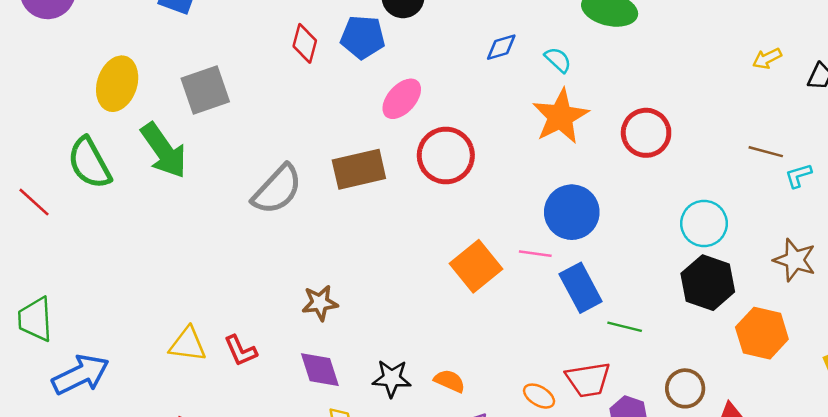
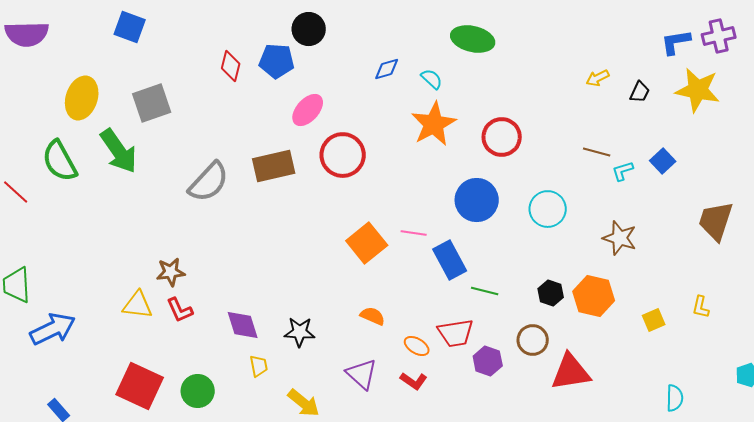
blue circle: (572, 212) -> (477, 200), moved
black hexagon: (708, 283) -> (551, 293), moved, size x0.6
brown star: (320, 303) -> (171, 272), moved
orange semicircle: (450, 381) -> (373, 316), moved

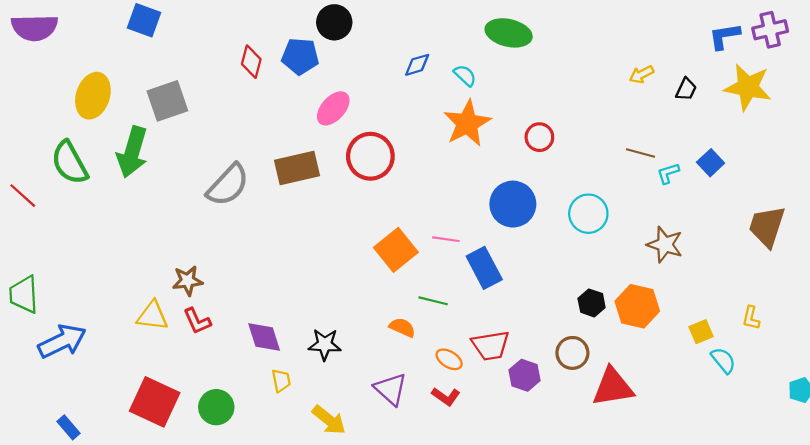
red circle: (502, 137) -> (539, 137), size x0.7
green arrow: (119, 151) -> (132, 152), turned 51
green line: (485, 291) -> (433, 301), moved
cyan semicircle: (675, 398) -> (723, 360), moved, turned -40

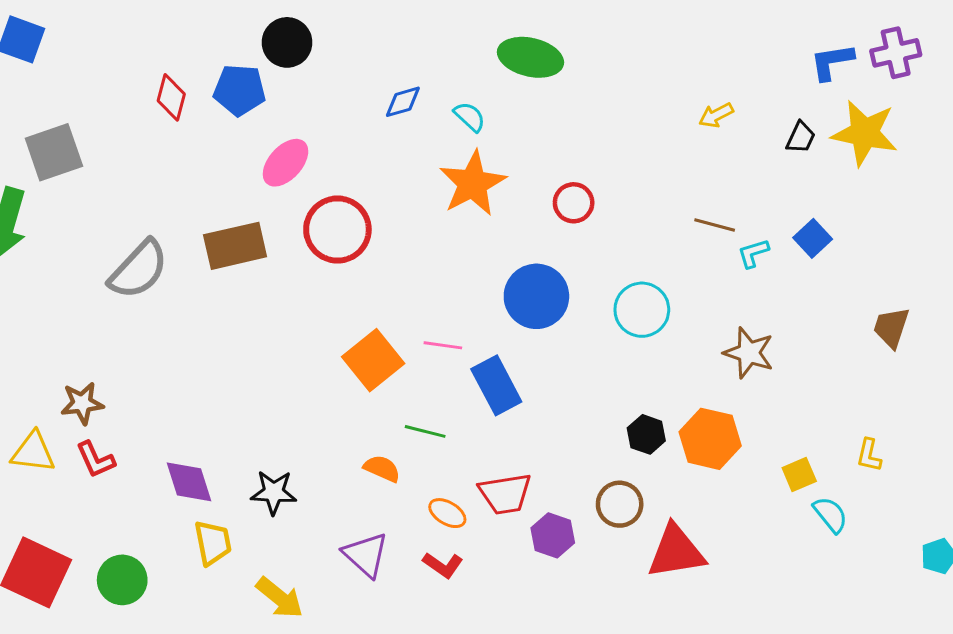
black trapezoid: (686, 89) -> (801, 137), moved
brown trapezoid: (767, 226) -> (891, 327), size x0.7
yellow trapezoid: (281, 381) -> (213, 543), size x1.4

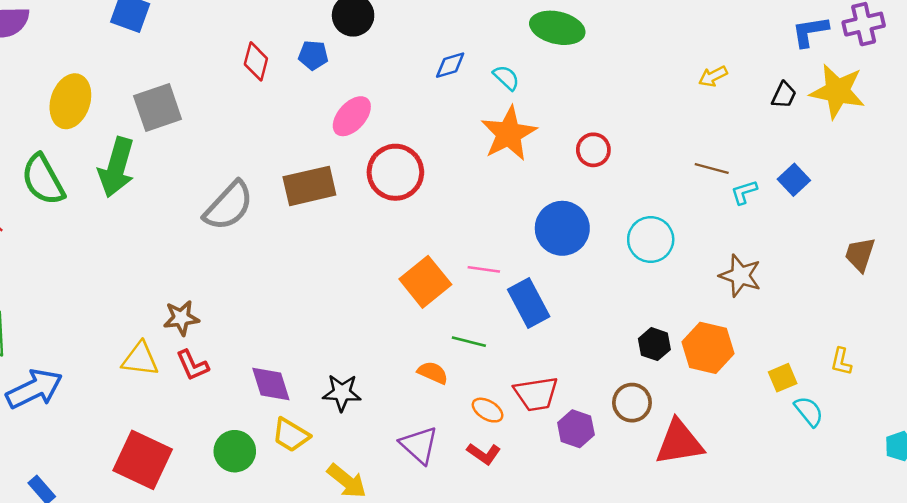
blue pentagon: (239, 90) -> (313, 55), size x0.7
yellow trapezoid: (213, 543) -> (291, 435), turned 132
green circle: (122, 580) -> (235, 451), moved

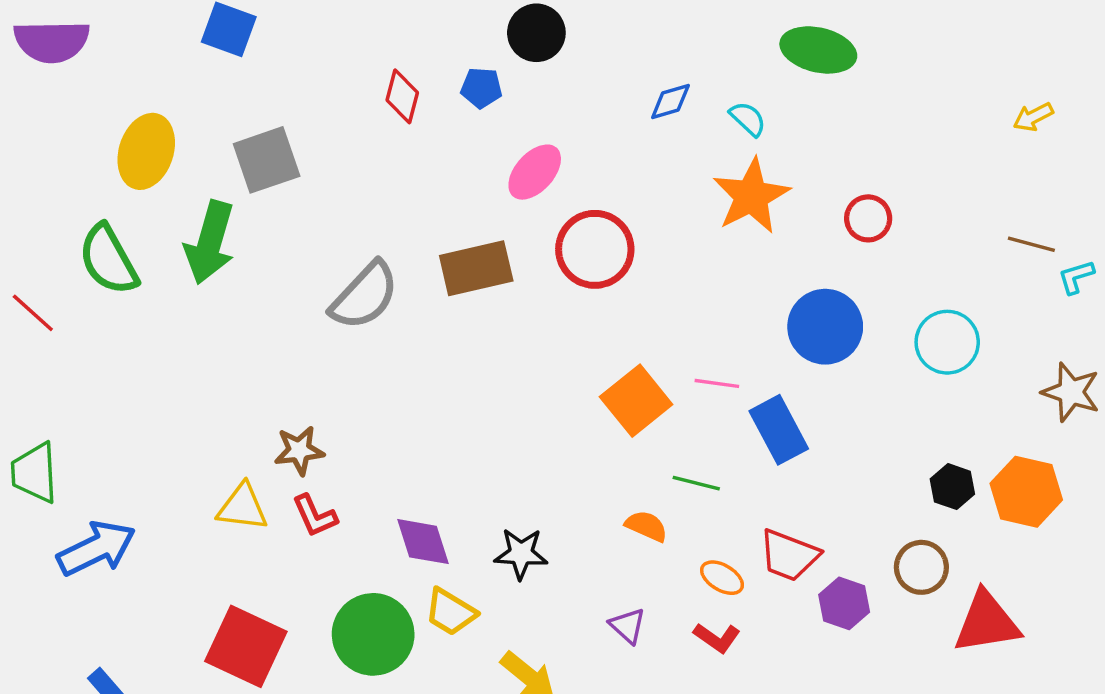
red trapezoid: (536, 394) -> (789, 555), turned 30
purple triangle: (419, 445) -> (627, 626), size x0.7
green circle: (235, 451) -> (373, 634), size x1.4

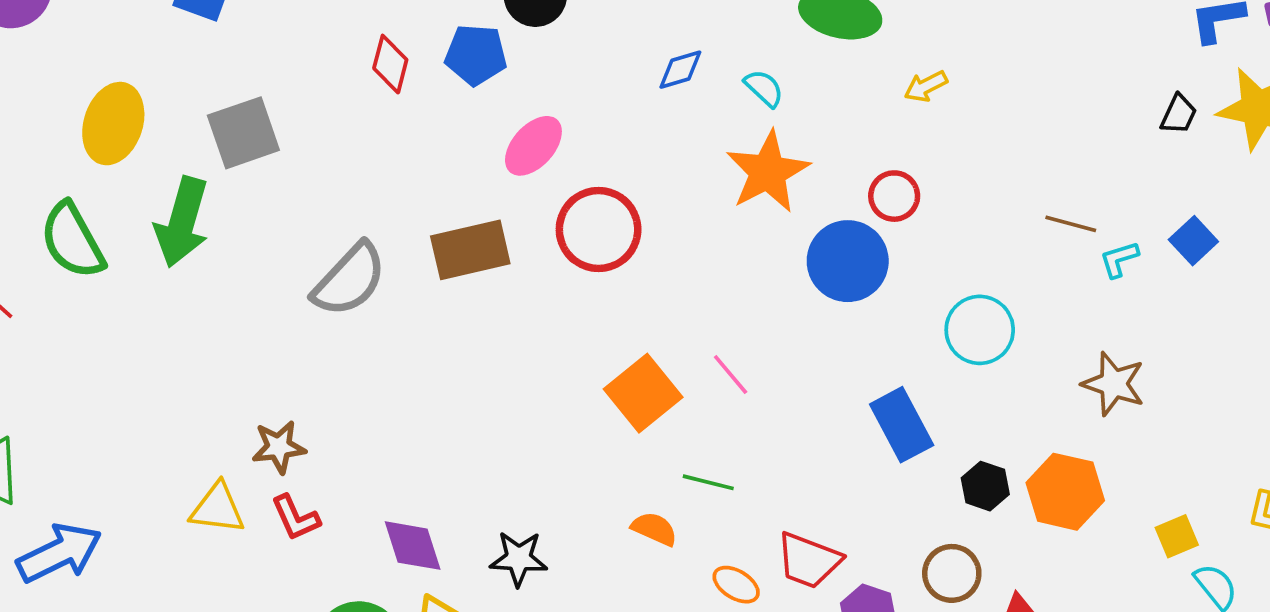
blue pentagon: (481, 88) -> (476, 55), size x1.4
yellow arrow: (1033, 117) -> (926, 86), moved
blue circle: (825, 327) -> (848, 261), moved
pink line: (717, 383) -> (731, 375), turned 42
blue rectangle: (779, 430) -> (902, 425), moved

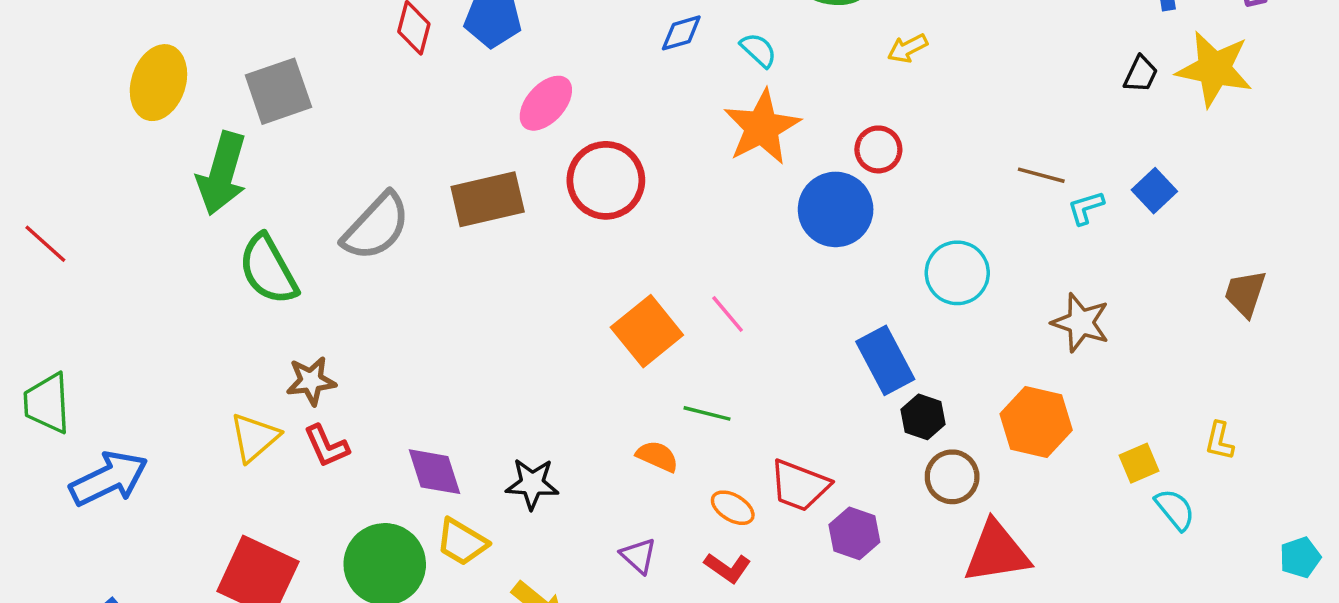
green semicircle: (72, 241) -> (268, 269), moved
black hexagon: (985, 486) -> (923, 417), moved
yellow triangle: (217, 508) -> (254, 437), turned -48
brown circle: (952, 573) -> (952, 477), moved

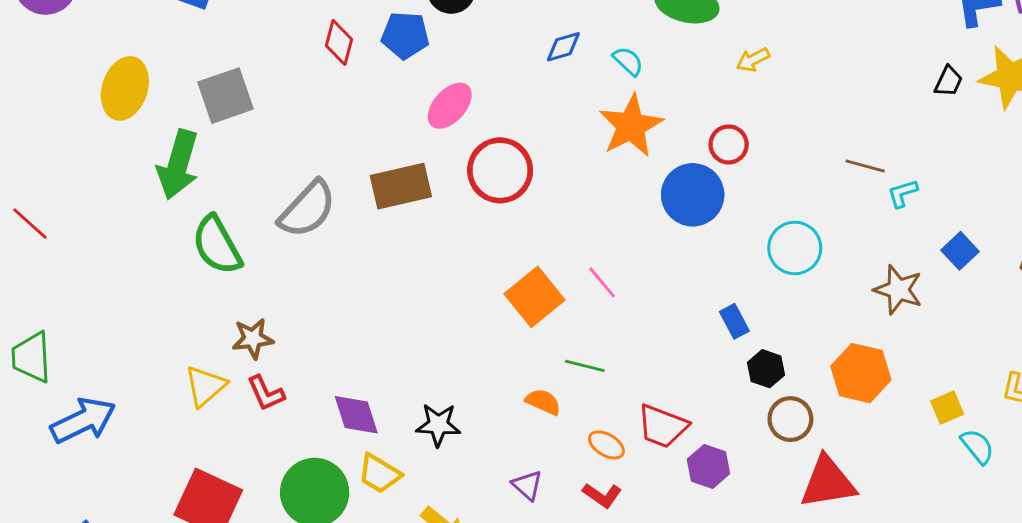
blue square: (1154, 191) -> (960, 251), moved
blue rectangle: (885, 360) -> (734, 321), size x0.6

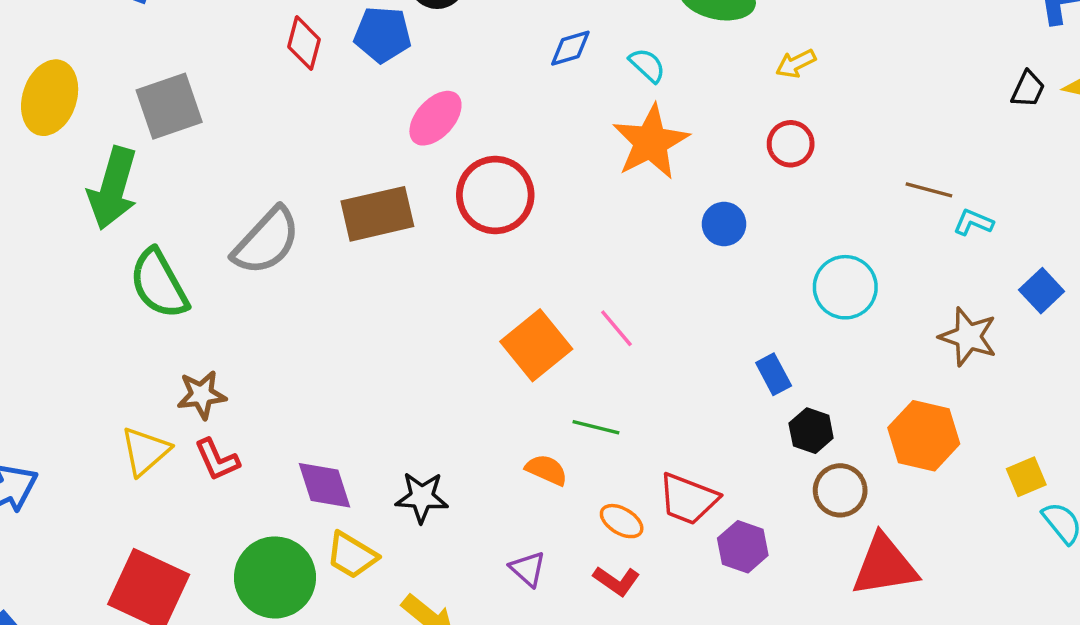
red circle: (729, 144) -> (791, 144), moved
cyan L-shape: (903, 193) -> (973, 222), turned 40
blue circle: (693, 195) -> (724, 224), size x0.6

